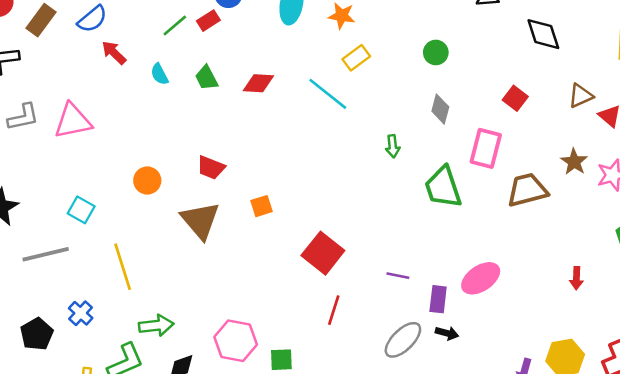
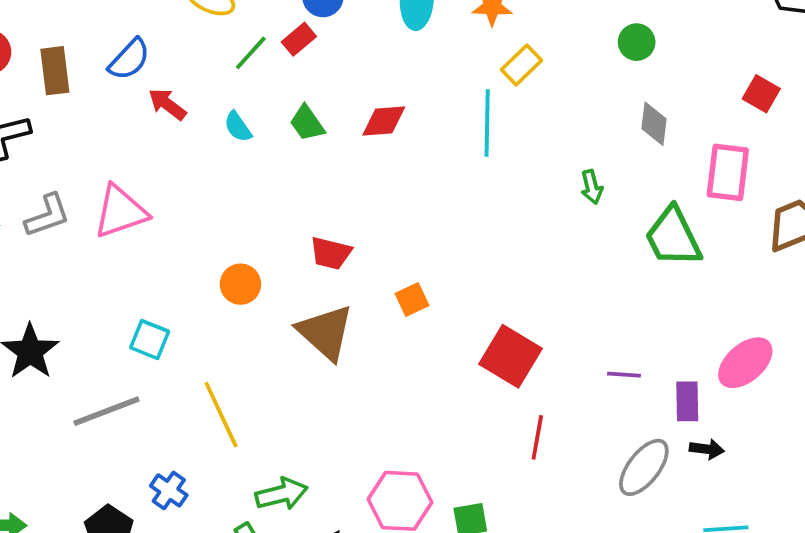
brown rectangle: (41, 20) -> (55, 71), turned -36
cyan line: (328, 94) -> (487, 123), turned 60

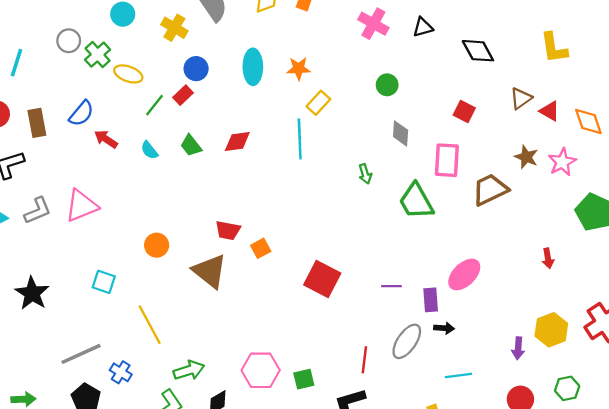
red trapezoid: (331, 253) -> (228, 230), moved
gray line: (106, 411) -> (81, 354), moved
red line: (537, 437) -> (364, 360), moved

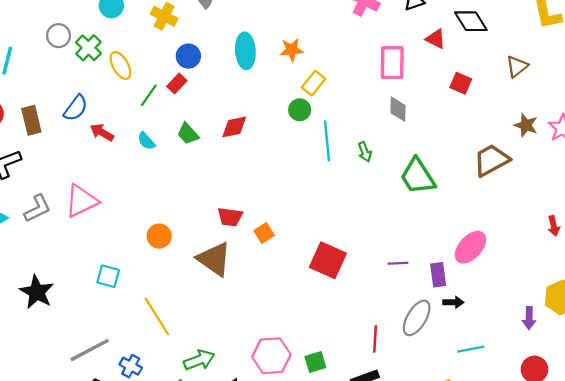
yellow ellipse: (128, 74) -> (120, 65), turned 44
green circle: (387, 85) -> (300, 110), moved
red triangle: (550, 111) -> (436, 39), moved
cyan line: (300, 139) -> (327, 141), moved
pink rectangle: (447, 160) -> (392, 63), moved

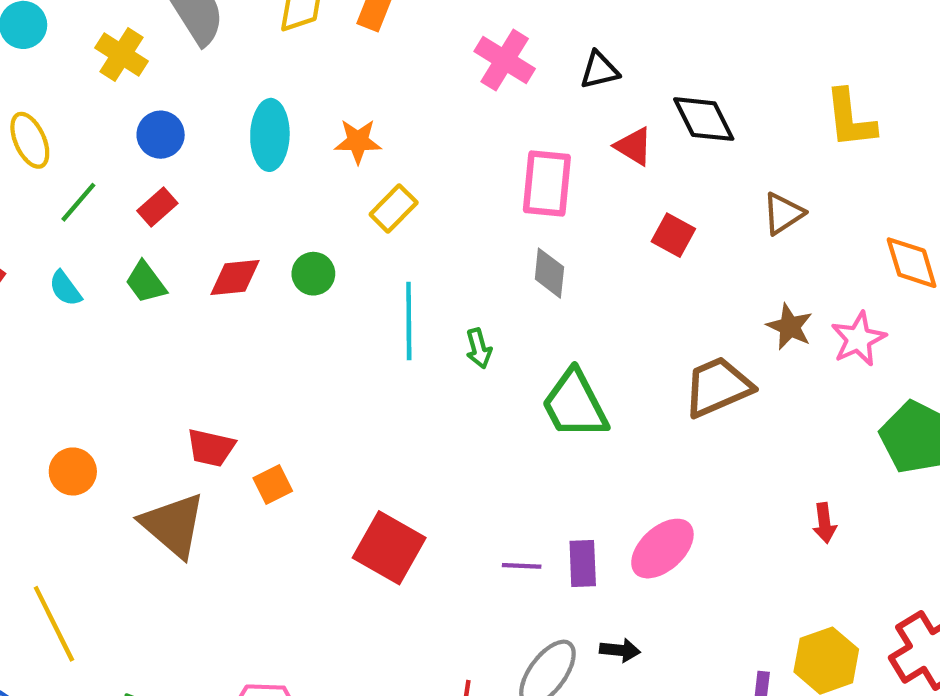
red rectangle: (177, 84) -> (157, 207), moved
green circle: (300, 110) -> (313, 274), moved
purple rectangle: (438, 275) -> (583, 563), moved

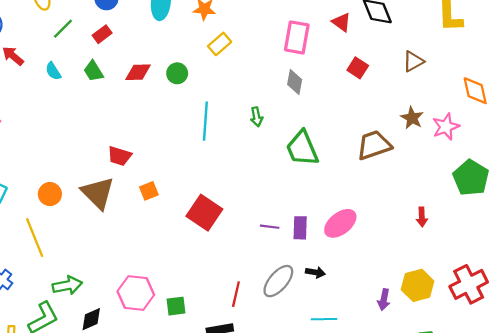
cyan line: (409, 321) -> (205, 121), moved
orange circle: (73, 471) -> (50, 194), moved
orange square: (273, 485) -> (149, 191), moved

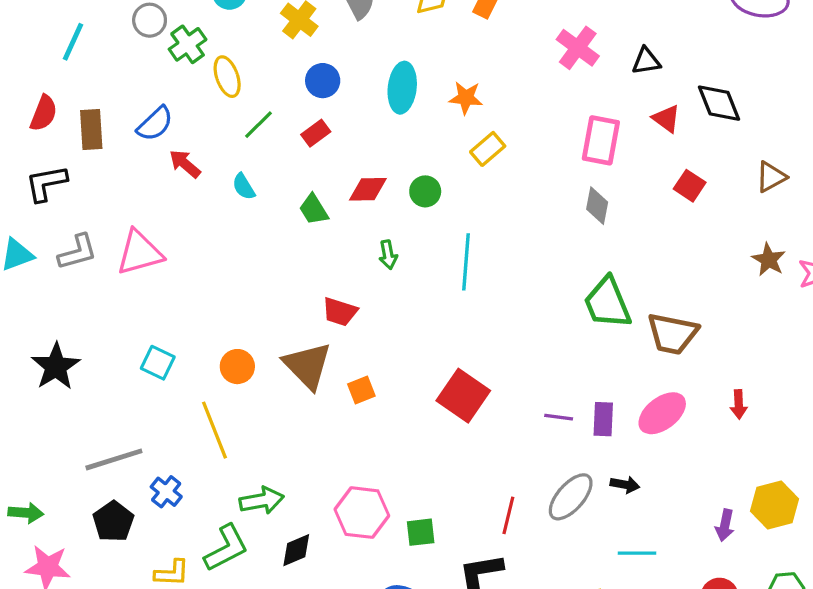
green trapezoid: (93, 71) -> (314, 210), moved
green arrow: (257, 117) -> (388, 255), moved
brown trapezoid: (374, 145) -> (672, 334), moved, turned -150
orange square: (149, 191) -> (361, 390), moved
red arrow: (422, 217) -> (739, 404), moved

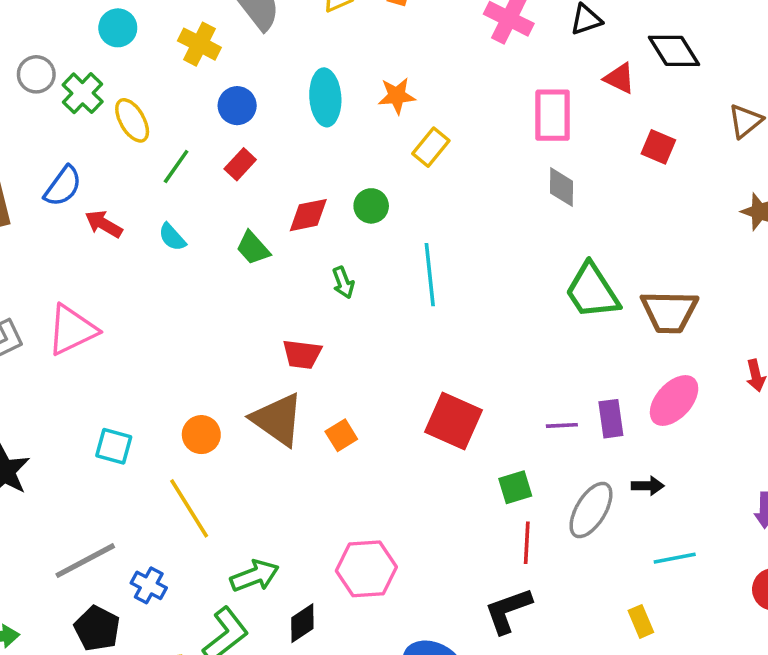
green square: (421, 532) -> (515, 487), moved

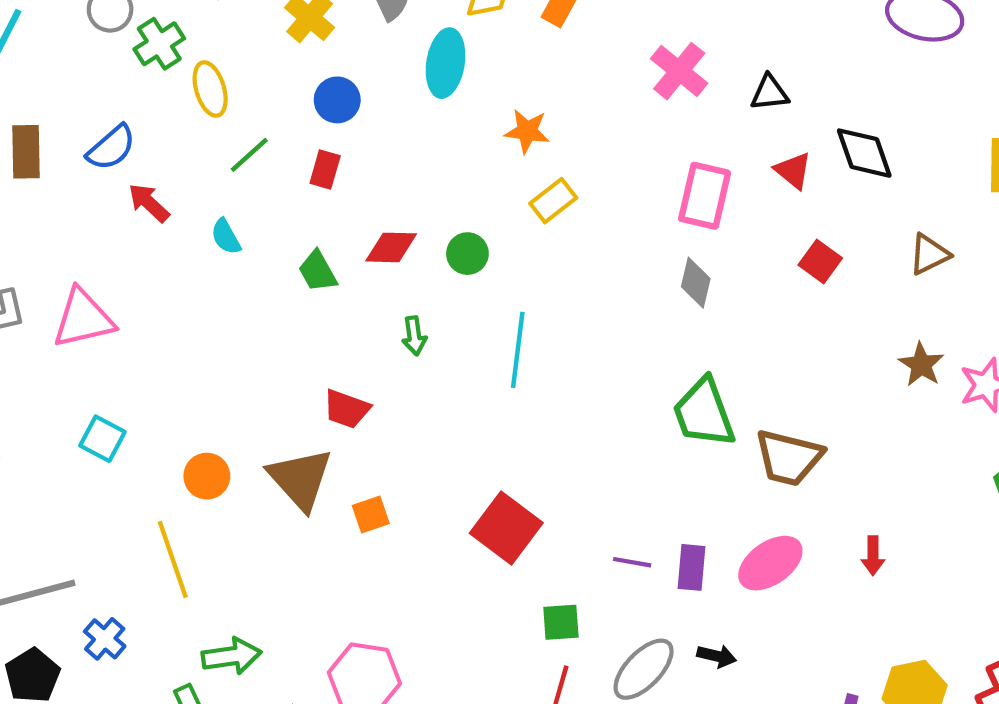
cyan ellipse: (325, 97) -> (446, 63), moved
red rectangle: (240, 164) -> (325, 170), turned -40
cyan square: (114, 446) -> (102, 439), moved

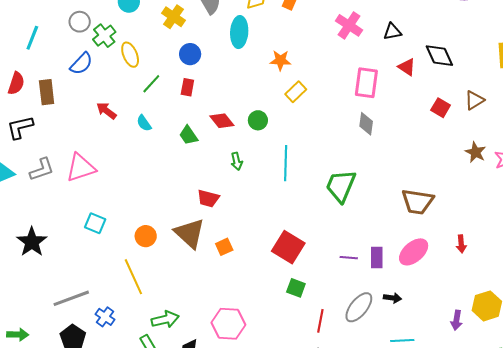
blue semicircle: (111, 148) -> (81, 64), moved
red diamond: (391, 247) -> (222, 121), turned 55
red square: (820, 261) -> (441, 108), moved
green trapezoid: (704, 413) -> (341, 186), moved, turned 48
green square: (561, 622) -> (296, 288), moved, turned 30

